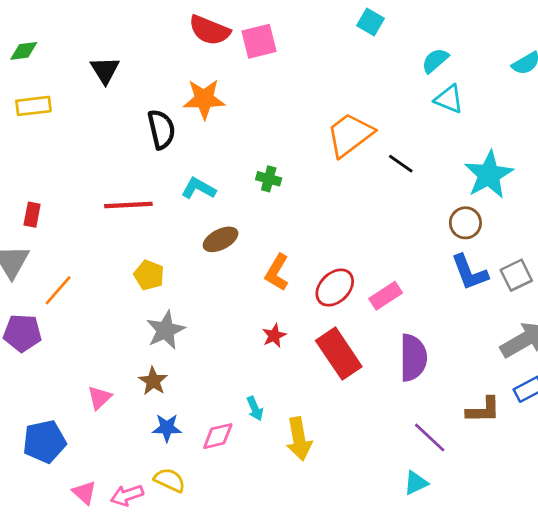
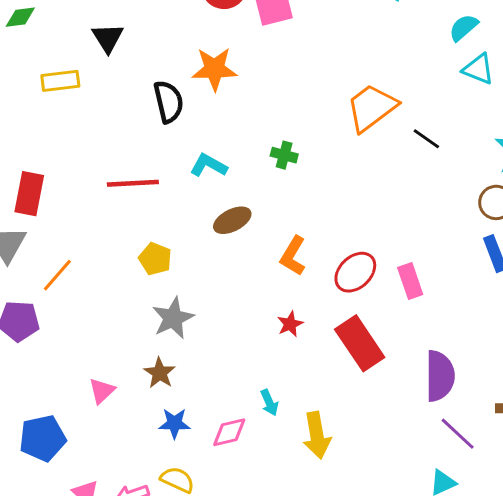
yellow rectangle: (33, 106) -> (60, 81), moved
red rectangle: (32, 215) -> (29, 194), size x1.6
pink rectangle: (386, 296) -> (410, 281), turned -76
purple semicircle: (413, 358) -> (440, 376), moved

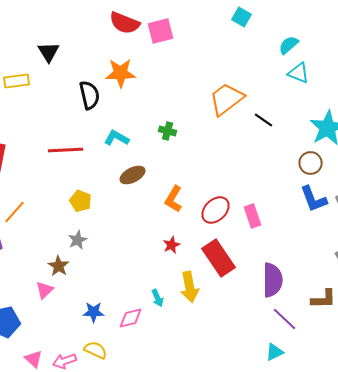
gray star: (173, 318) -> (78, 240), moved, size x0.7
brown star: (160, 373) -> (59, 266), moved
yellow arrow: (317, 435) -> (190, 287), moved

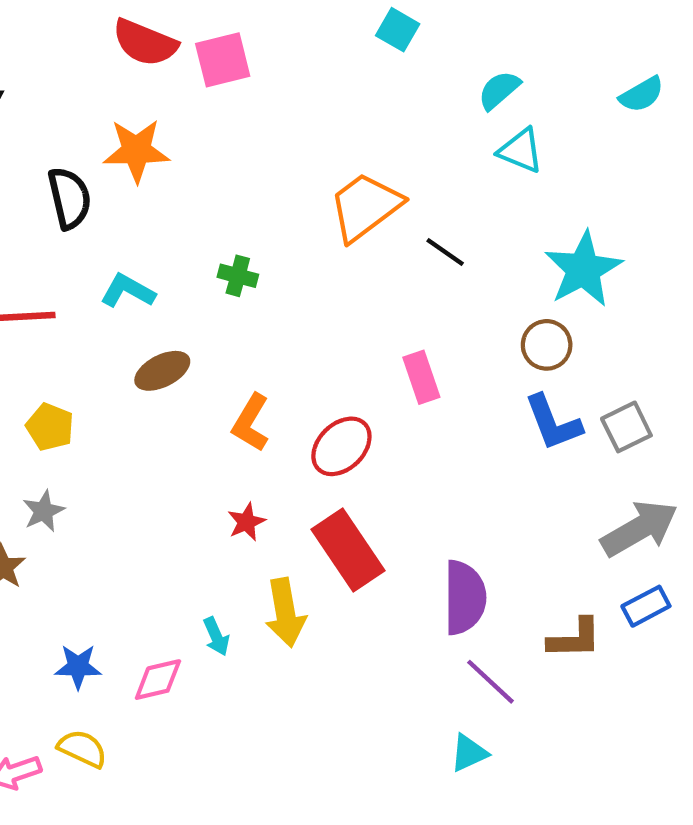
pink rectangle: (253, 216) -> (421, 377), moved

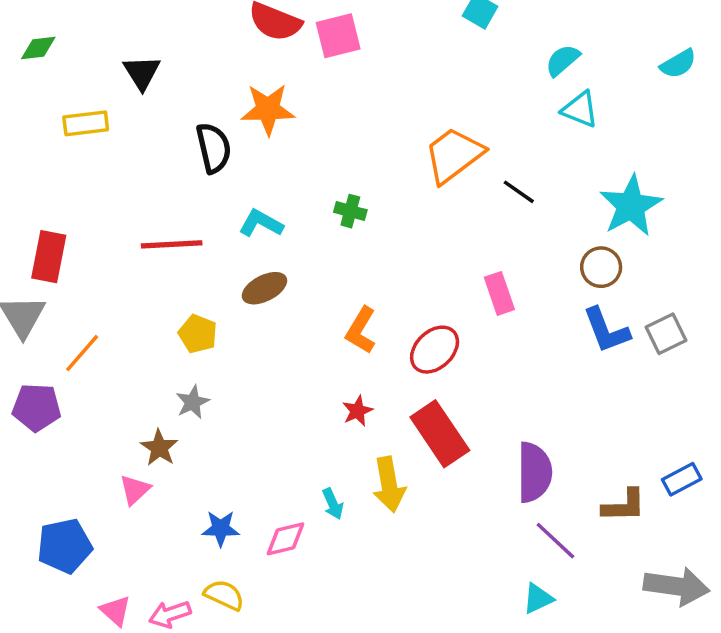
brown ellipse: (162, 371) -> (264, 288), moved
gray arrow: (639, 528) -> (676, 586), moved, turned 38

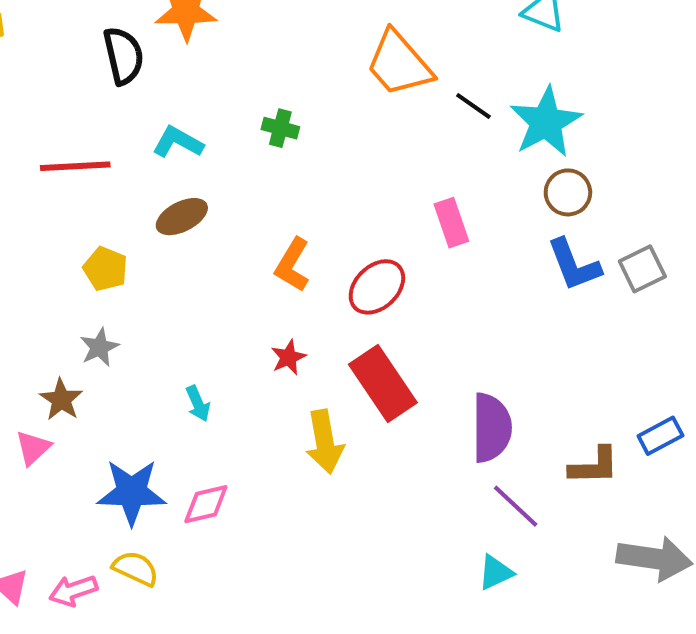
orange trapezoid: (454, 155) -> (399, 64), turned -94
cyan star: (631, 206) -> (546, 122), moved
cyan arrow: (333, 504) -> (198, 404), moved
blue star: (221, 528) -> (132, 492), size x1.6

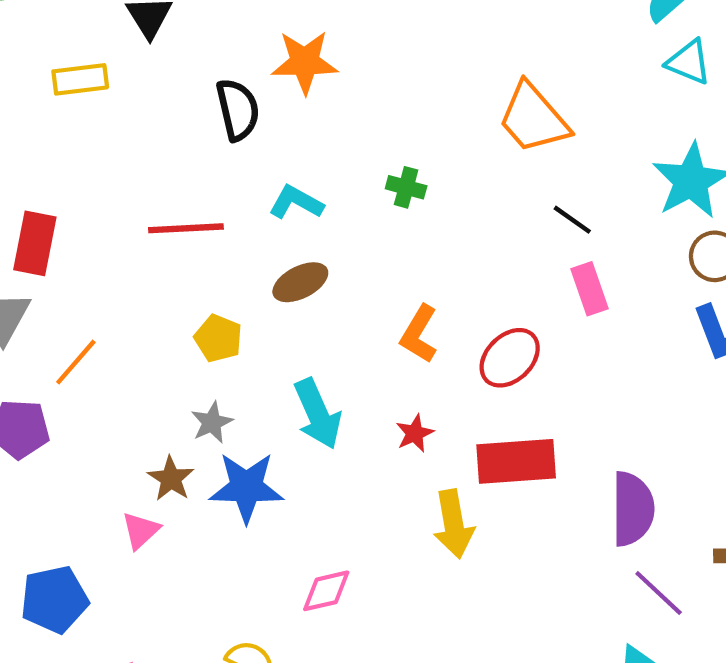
black line: (473, 106) -> (572, 220), moved
red rectangle: (383, 383) -> (516, 461), turned -60
cyan arrow: (198, 404) -> (318, 414), moved, size x1.8
blue star: (132, 492) -> (246, 487), moved

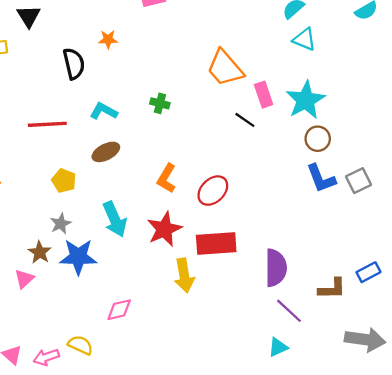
orange star: (305, 62) -> (108, 39), size x0.6
pink rectangle: (590, 289) -> (264, 95), moved
red star: (415, 433) -> (164, 229), size x1.8

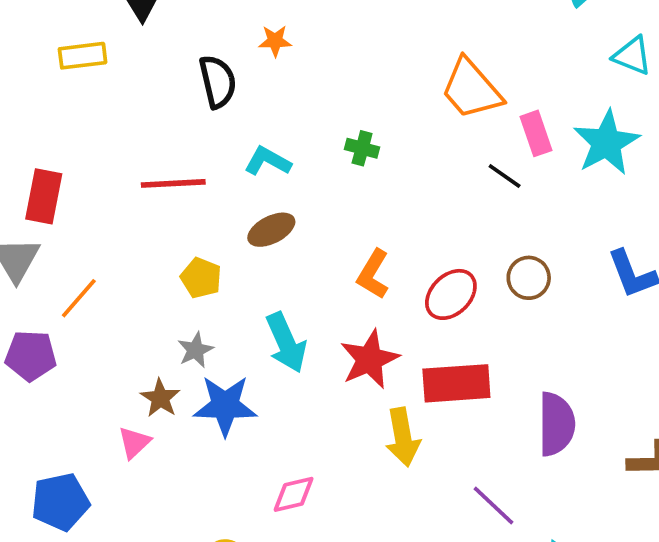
cyan triangle: (304, 39) -> (632, 56), moved
brown circle: (318, 139) -> (529, 278), moved
purple line: (289, 311) -> (493, 506), moved

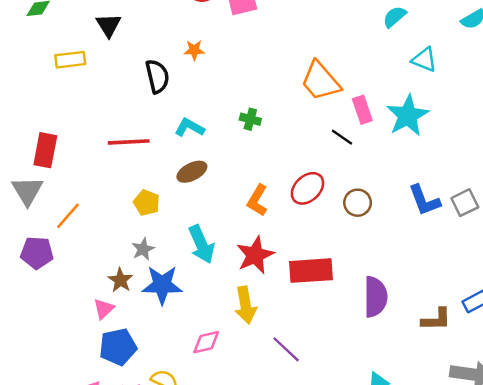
red ellipse: (451, 294) -> (307, 188), moved
yellow arrow: (403, 437) -> (246, 305), moved
blue pentagon: (60, 502) -> (118, 347), moved
purple line: (493, 506) -> (286, 349), moved

